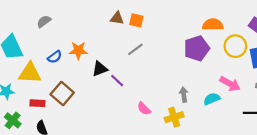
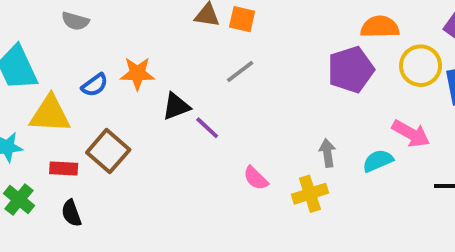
gray semicircle: (44, 21) -> (75, 21), turned -128

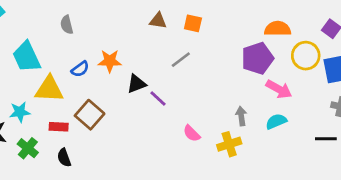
orange square: (242, 19) -> (193, 23), moved
gray semicircle: (75, 21) -> (67, 25), turned 60
pink arrow: (411, 134) -> (279, 89), moved

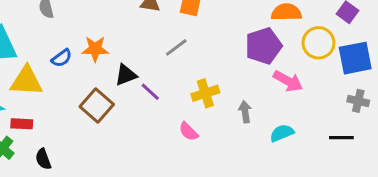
brown square: (90, 115) -> (97, 106), moved
cyan semicircle: (276, 121) -> (282, 133), moved
red rectangle: (59, 127) -> (22, 124), moved
yellow cross: (229, 144) -> (205, 93), moved

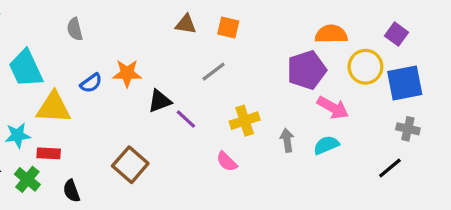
brown square: (97, 106) -> (130, 165), moved
cyan semicircle: (282, 133) -> (326, 145), moved
black line: (341, 138) -> (390, 168), turned -40

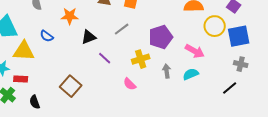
purple pentagon: (307, 70) -> (161, 37), moved
orange star: (127, 73) -> (70, 16), moved
blue semicircle: (91, 83) -> (47, 36), turned 72
black triangle: (160, 101) -> (89, 37), moved

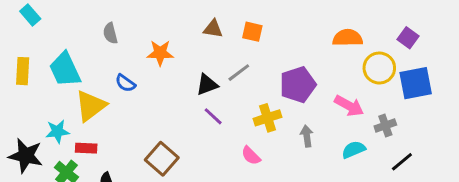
black triangle: (89, 37) -> (207, 85), moved
yellow triangle: (24, 51) -> (91, 106), turned -40
gray cross: (241, 64) -> (385, 125), moved, turned -32
cyan semicircle: (191, 74) -> (354, 150), moved

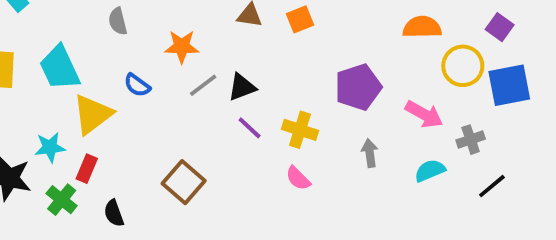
orange square: (252, 32) -> (300, 19), turned -35
gray line: (239, 73) -> (203, 85), moved
yellow cross: (267, 118) -> (300, 130), moved, turned 36
red rectangle: (86, 148) -> (87, 169), turned -70

